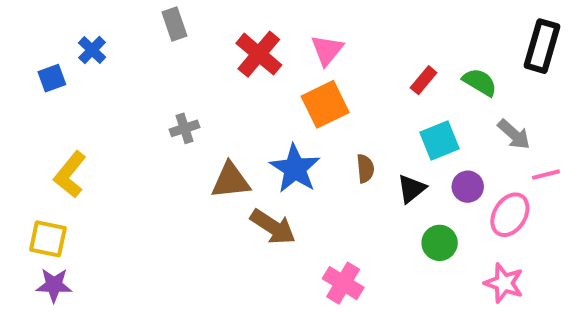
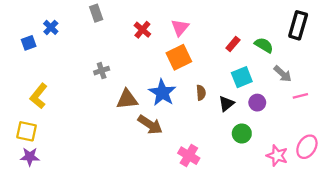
red cross: (259, 54) -> (142, 30), size x0.7
pink ellipse: (510, 215) -> (307, 147), moved

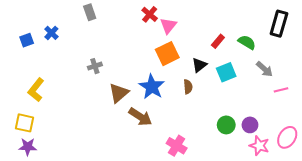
blue cross: (51, 27) -> (51, 33), moved
red cross: (142, 30) -> (150, 14), moved
brown triangle: (127, 99) -> (119, 93), turned -35
purple circle: (257, 103) -> (250, 125), moved
black triangle: (226, 104) -> (199, 65), moved

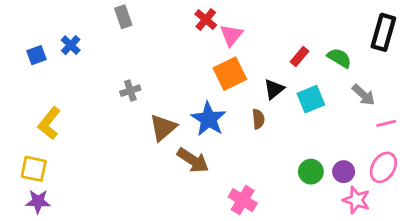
pink ellipse: (287, 137) -> (383, 167), moved

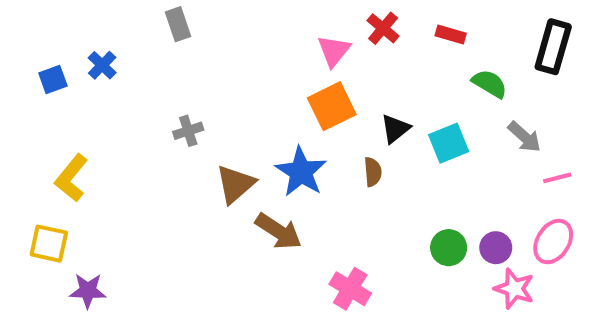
red cross: (206, 20) -> (383, 28), moved
red rectangle: (300, 56) -> (451, 34), moved, turned 66
purple star: (38, 201) -> (88, 291), moved

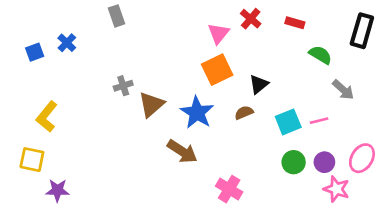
cyan square: (449, 143) -> (288, 122), moved
brown semicircle: (373, 172) -> (244, 113), turned -108
pink line: (557, 178) -> (319, 121), moved
brown triangle: (235, 184) -> (151, 104), moved

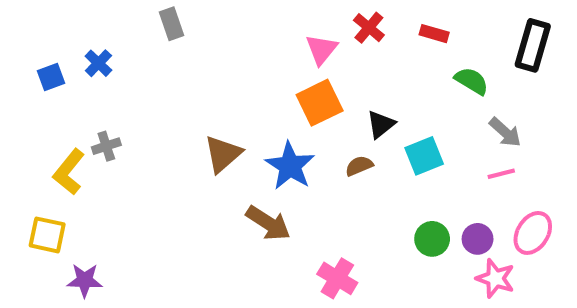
gray cross: (123, 86) -> (106, 146), moved
pink line: (319, 121) -> (501, 174), moved
cyan square: (288, 122) -> (424, 156), moved

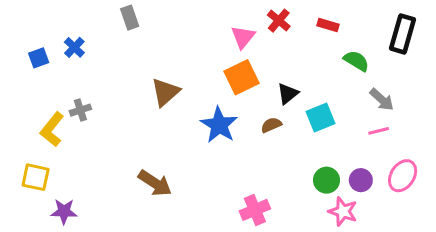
brown triangle: (223, 154) -> (165, 92), moved
brown arrow: (268, 223) -> (155, 183), moved
pink cross: (337, 278) -> (255, 210), turned 36
pink star: (495, 278) -> (343, 211), moved

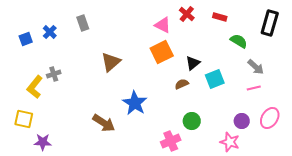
gray rectangle: (130, 18) -> (83, 23), moved
pink triangle: (243, 37) -> (163, 25), turned -42
blue star: (219, 125) -> (135, 103), moved
green circle: (326, 180) -> (192, 121), moved

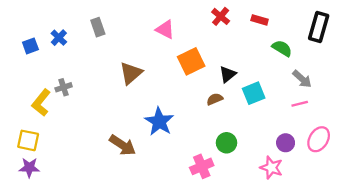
pink triangle: (163, 25) -> (165, 29), moved
purple star: (43, 142) -> (29, 168), moved

